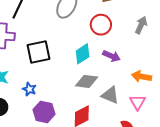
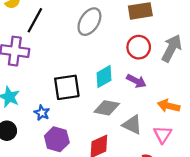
red circle: (101, 25) -> (139, 47), moved
gray arrow: (141, 25) -> (172, 48), size x1.4
black square: (39, 52) -> (67, 87), moved

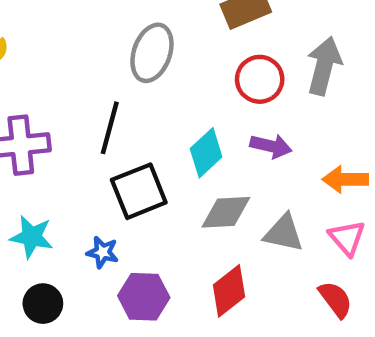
black line: (35, 20) -> (110, 128), moved

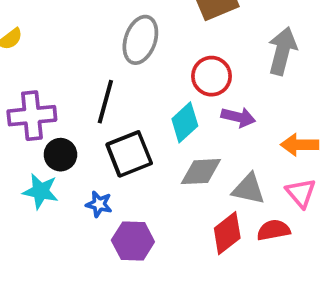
red circle: (260, 79) -> (212, 76), moved
red diamond: (229, 291) -> (227, 233), moved
red semicircle: (335, 299) -> (273, 230), moved, turned -64
black circle: (43, 304) -> (60, 155), moved

